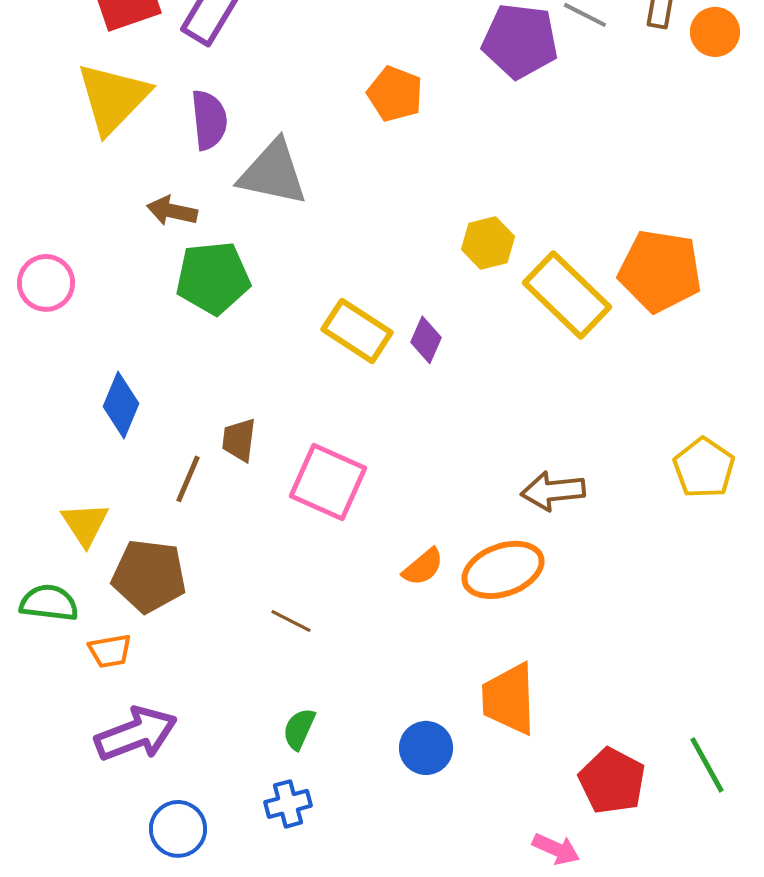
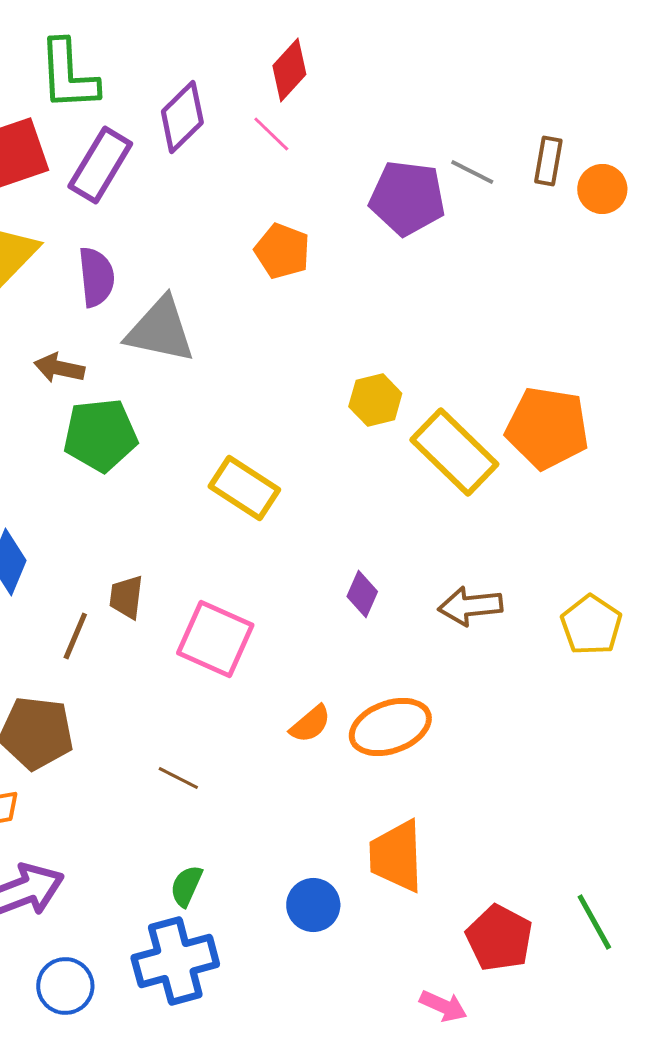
purple diamond: (426, 340) -> (362, 594), moved
brown arrow: (553, 491) -> (470, 606), moved
blue cross: (288, 804) -> (175, 961), size x1.8

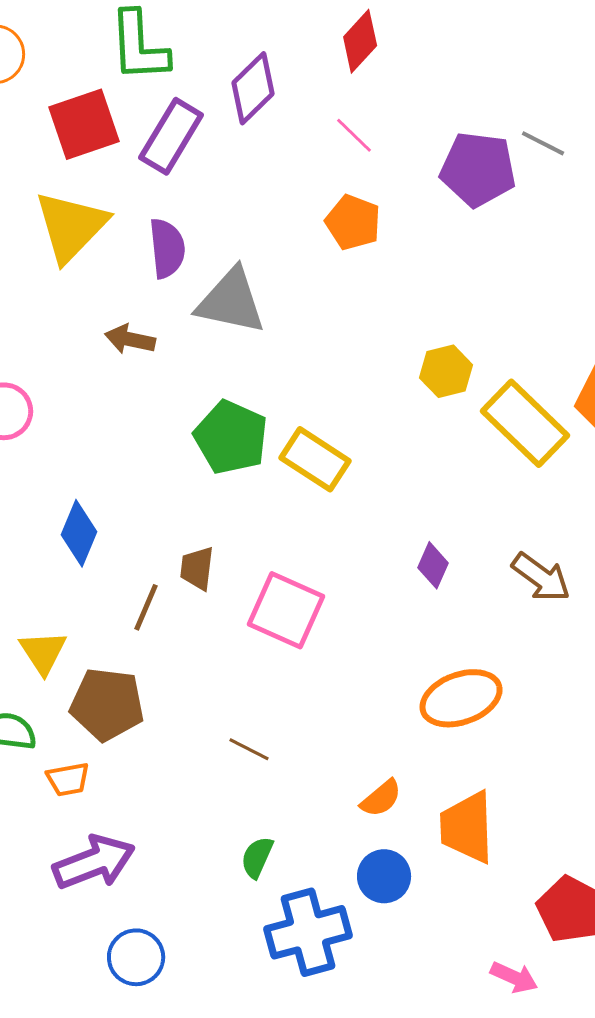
pink line: (271, 134) -> (354, 135), moved
green pentagon: (100, 435) -> (231, 437), moved, turned 30
brown arrow: (470, 606) -> (541, 577), turned -138
orange semicircle: (310, 724) -> (381, 798), moved
blue cross: (175, 961) -> (308, 932), moved

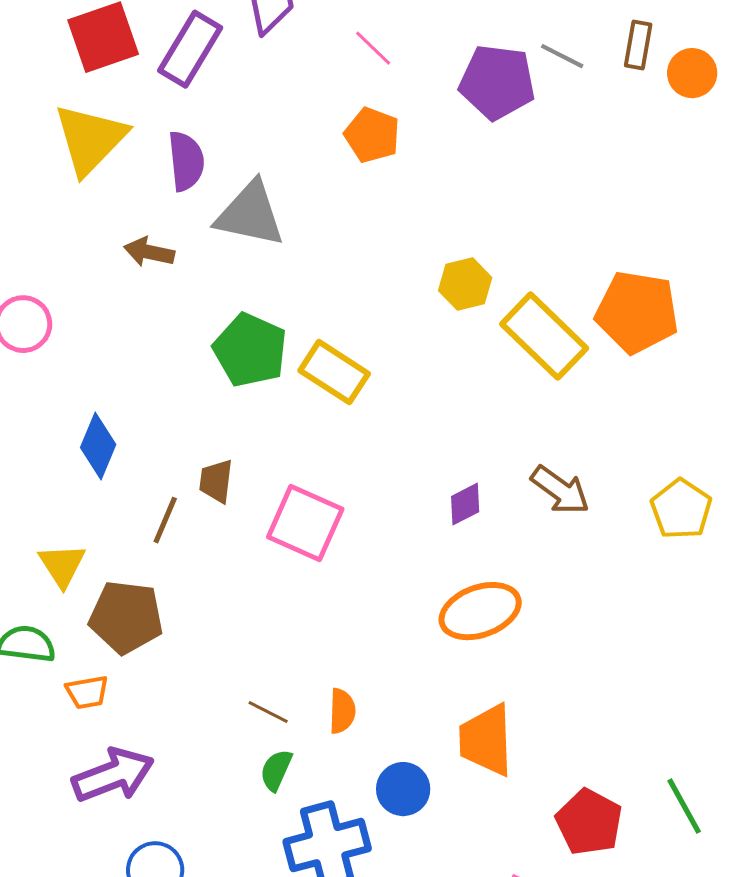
purple diamond: (433, 565) -> (465, 504), moved, turned 39
brown line: (249, 749) -> (268, 712), moved
orange semicircle: (381, 798) -> (342, 711), moved, turned -48

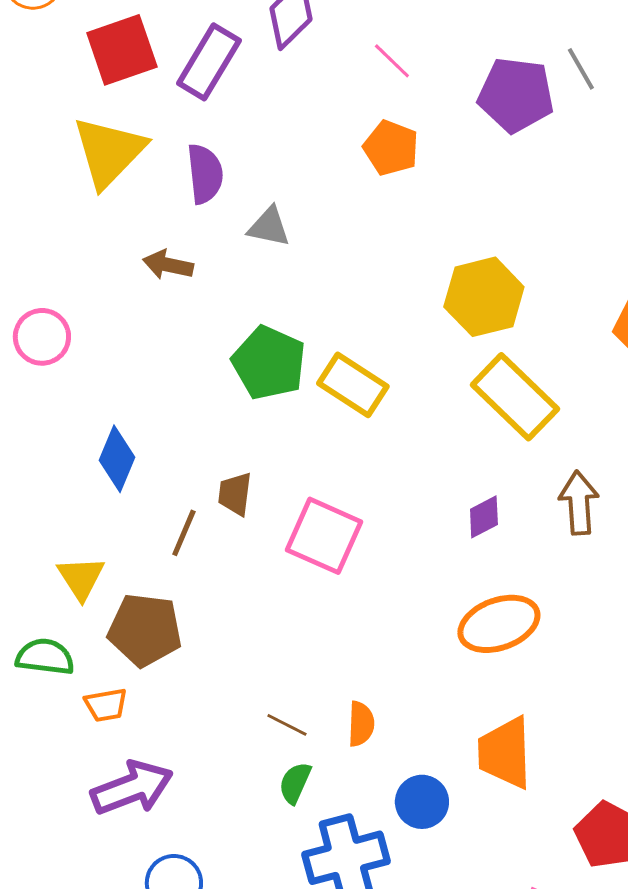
gray line: (562, 56) -> (581, 69), turned 33
gray triangle: (250, 214) -> (269, 227), size x0.6
yellow hexagon: (465, 284) -> (484, 297), size x1.5
yellow rectangle: (544, 336) -> (515, 397), moved
brown arrow: (560, 490) -> (579, 503), turned -130

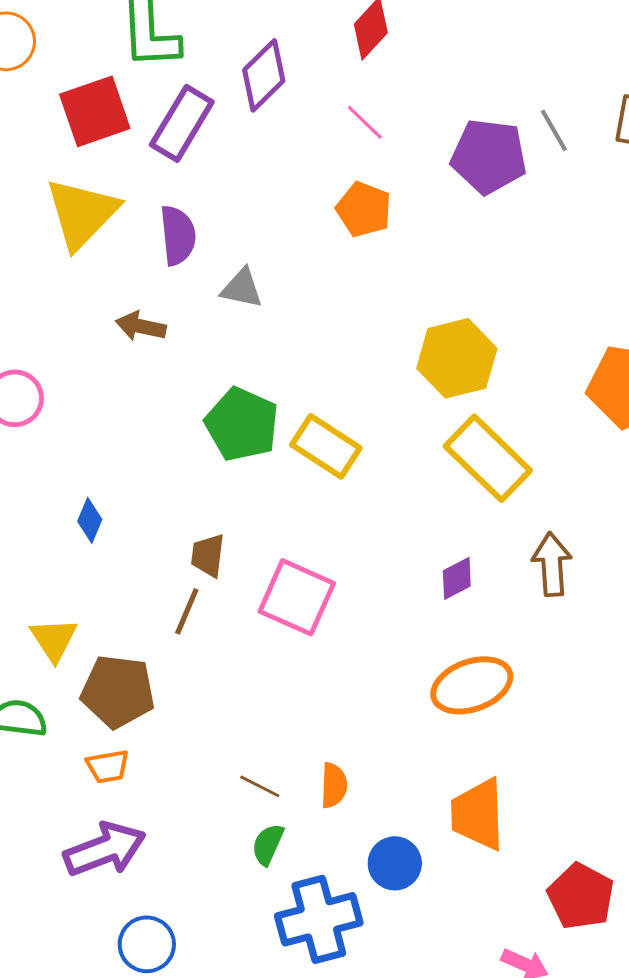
blue diamond: (117, 459) -> (90, 520), size x0.7
brown line: (184, 533) -> (187, 611), moved
orange trapezoid: (106, 705) -> (108, 766), moved

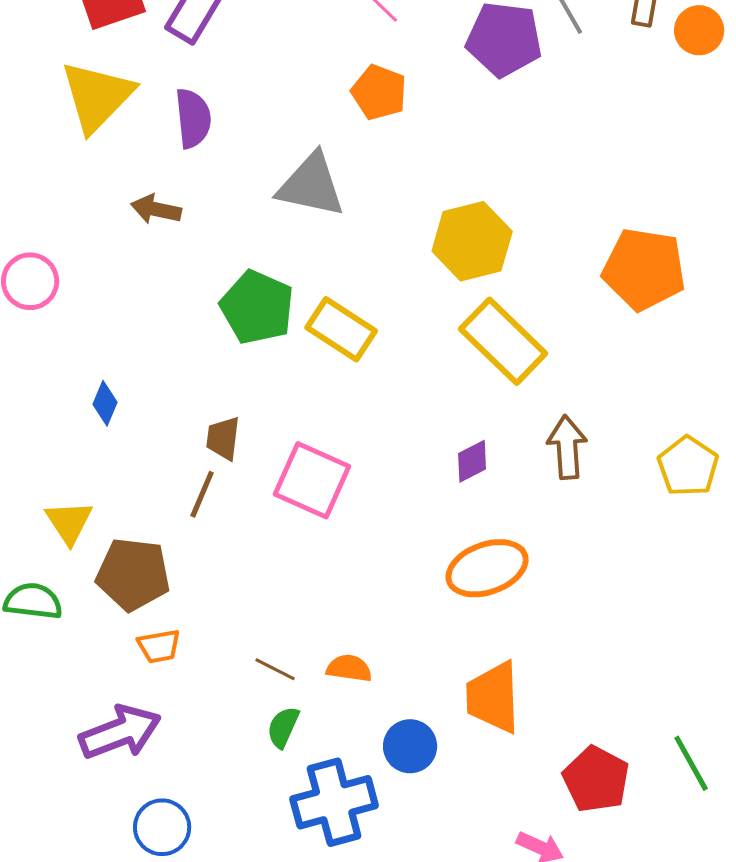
gray triangle: (242, 288) -> (311, 185), moved, size x1.6
orange trapezoid: (108, 766) -> (159, 646), moved
orange semicircle: (334, 785) -> (349, 668), turned -84

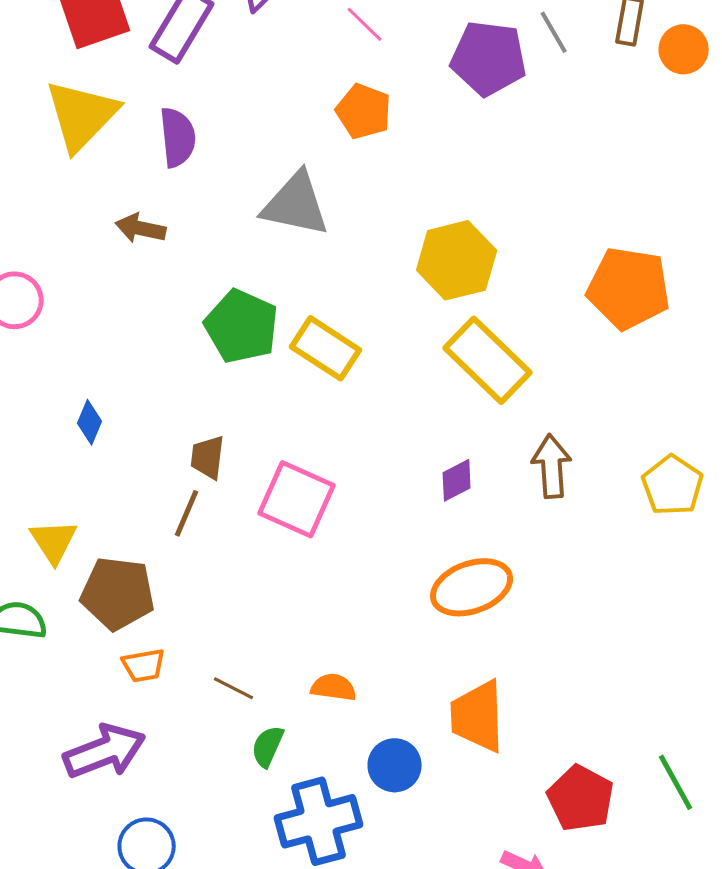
brown line: (275, 669) -> (234, 688), moved

